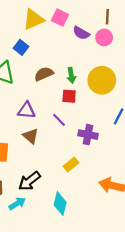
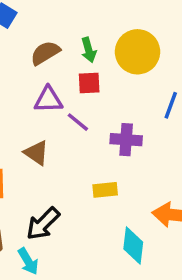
purple triangle: (26, 110) -> (48, 100), moved
yellow rectangle: (71, 164) -> (105, 190), turned 40
cyan arrow: (17, 204) -> (28, 261), turned 98
cyan diamond: (60, 204) -> (133, 245), moved

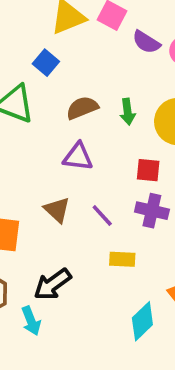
red square: (89, 83) -> (148, 170), moved
purple line: (78, 122) -> (102, 215), moved
cyan diamond: (133, 245) -> (142, 321), turned 30

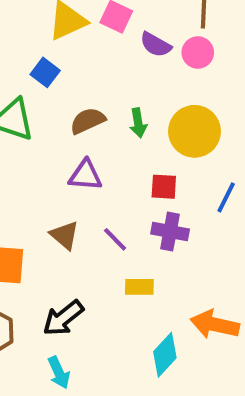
cyan arrow: (31, 321) -> (59, 373), moved

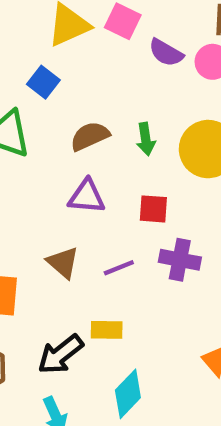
red square: (164, 187) -> (153, 209), moved
purple line: (115, 239) -> (119, 268), turned -68
yellow rectangle: (139, 287) -> (107, 330), moved
cyan diamond: (165, 355) -> (128, 394), moved

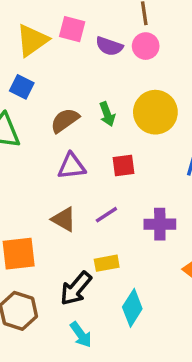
purple cross: (180, 260) -> (160, 224), moved

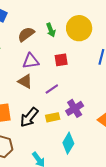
brown triangle: (64, 219) -> (25, 81), moved
purple cross: (160, 224) -> (75, 108), moved, turned -30
black arrow: (76, 289) -> (29, 117), moved

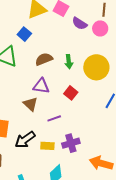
red square: (61, 60) -> (71, 93), turned 32

